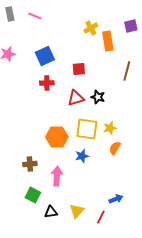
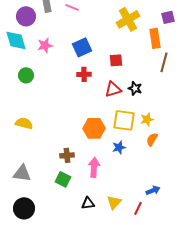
yellow cross: (91, 28) -> (128, 19), size x1.6
orange rectangle: (108, 41) -> (155, 38), moved
green square: (33, 195) -> (63, 179), moved

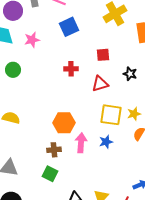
blue square: (82, 47) -> (69, 27), moved
black star: (135, 88) -> (130, 74), moved
orange hexagon: (94, 128) -> (64, 123), moved
pink arrow: (94, 167) -> (81, 143), moved

